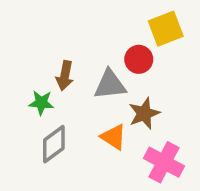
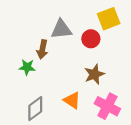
gray triangle: (110, 85) -> (61, 29), moved
orange triangle: (113, 137) -> (72, 100), moved
gray diamond: (54, 144) -> (35, 109), moved

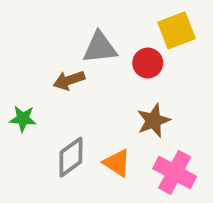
brown arrow: (42, 49) -> (69, 80), turned 60
green star: (27, 67) -> (23, 119), moved
gray diamond: (35, 109) -> (71, 157), moved

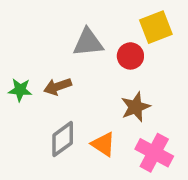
brown arrow: (69, 80) -> (57, 87), moved
green star: (23, 119) -> (20, 90), moved

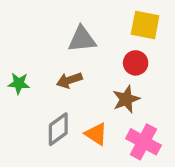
yellow square: (156, 27) -> (145, 25), turned 32
red circle: (130, 56) -> (136, 63), moved
brown arrow: (57, 87) -> (69, 80), moved

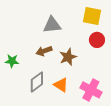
red circle: (136, 63) -> (97, 40), moved
green star: (19, 83) -> (12, 61), moved
brown star: (126, 99) -> (68, 57), moved

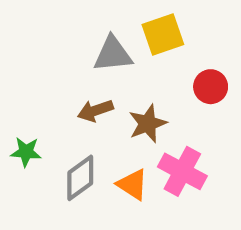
yellow square: (92, 16) -> (163, 35), moved, turned -30
green star: (12, 61) -> (26, 152), moved
pink cross: (91, 90) -> (182, 171), moved

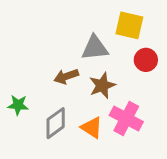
yellow square: (163, 35) -> (129, 25), moved, turned 32
gray triangle: (113, 54) -> (95, 48), moved

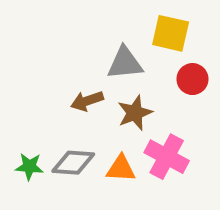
green star: (18, 105) -> (29, 167), moved
gray diamond: (56, 123) -> (73, 163), turned 40
orange triangle: (92, 128) -> (121, 169), turned -30

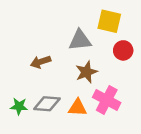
brown arrow: (87, 101) -> (41, 62), moved

